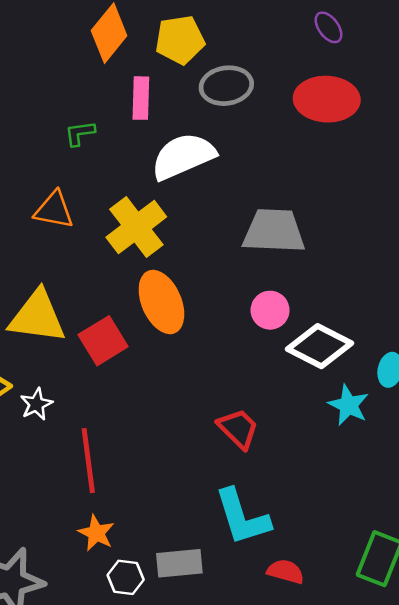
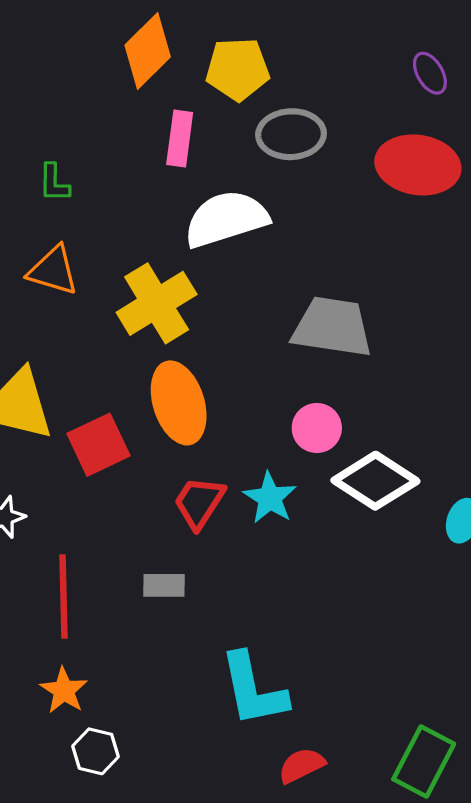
green L-shape: (80, 133) -> (54, 183), moved, turned -88
cyan star: (349, 405) -> (270, 498), moved
red trapezoid: (238, 429) -> (199, 502), moved, turned -108
gray rectangle: (179, 563) -> (164, 585), moved, size x0.7
red semicircle: (286, 572) -> (301, 765), turned -48

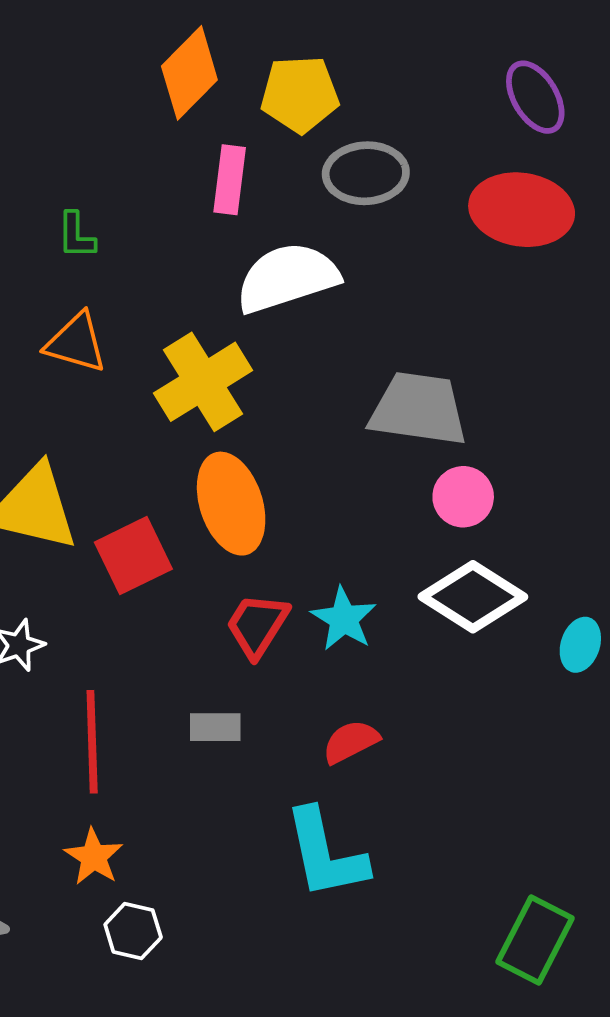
purple ellipse: (430, 73) -> (535, 97), size x1.4
pink circle: (317, 428) -> (463, 497), moved
red semicircle: (301, 765) -> (351, 742), moved

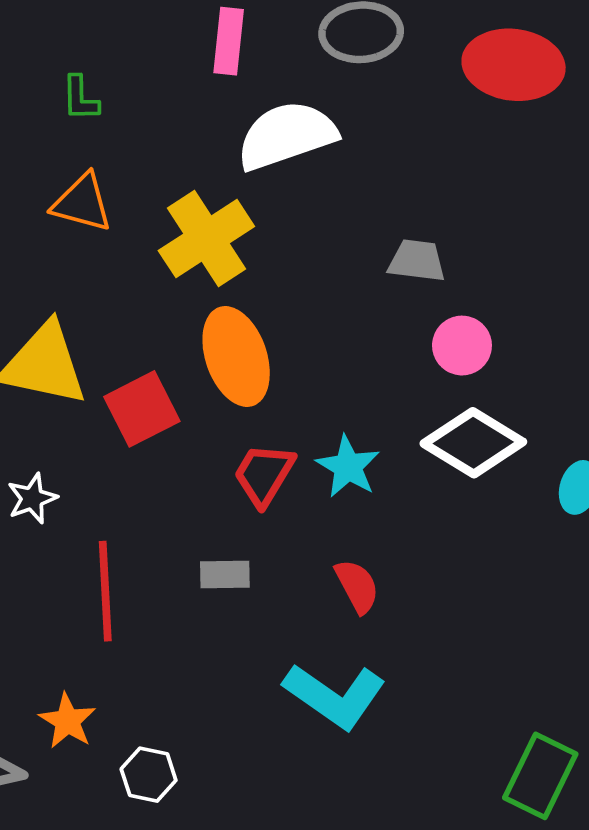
gray trapezoid: (418, 409) -> (417, 261), size x0.6
red semicircle: (351, 742) -> (357, 586), turned 90
cyan L-shape: (326, 854) -> (335, 696), turned -42
orange star: (94, 857) -> (67, 721), moved

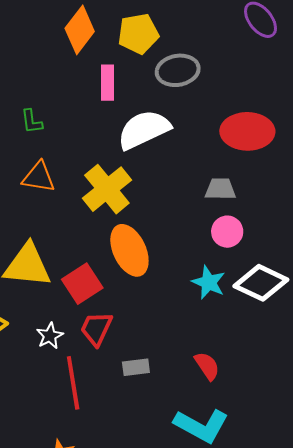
red ellipse: (514, 65) -> (247, 131), moved
pink circle: (462, 346) -> (227, 232), moved
cyan star: (348, 467) -> (209, 282), moved
red trapezoid: (264, 474) -> (96, 329), moved
white star: (32, 498) -> (50, 336), moved

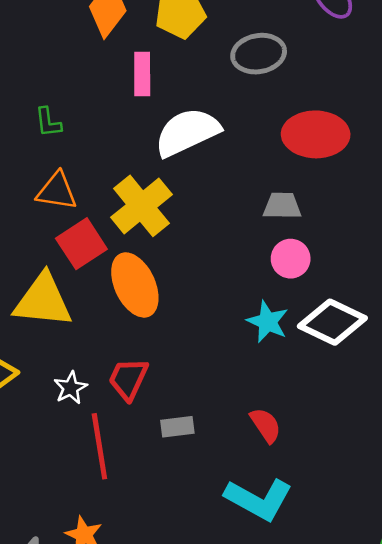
gray ellipse: (178, 70) -> (259, 54), moved
orange ellipse: (129, 250) -> (135, 285), moved
red square: (82, 284) -> (81, 244), moved

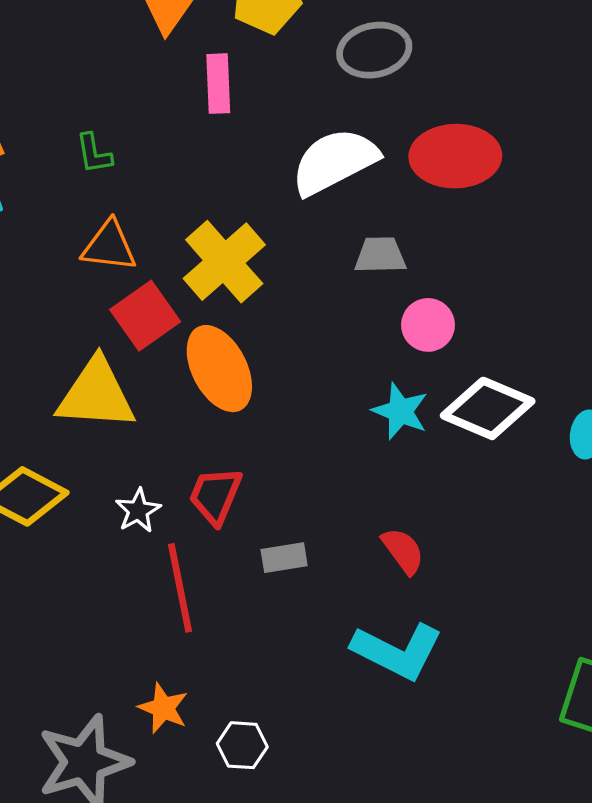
white semicircle: (187, 132) -> (335, 161), moved
gray trapezoid: (282, 206) -> (380, 255), moved

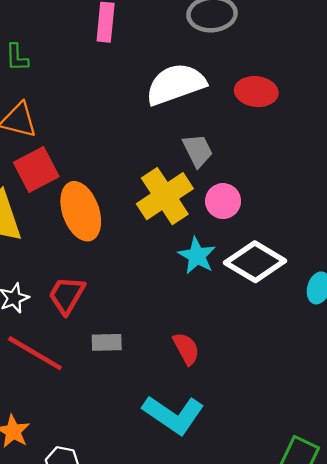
red ellipse: (455, 156) -> (256, 92), size x0.7
gray trapezoid: (380, 255) -> (198, 150), turned 57
yellow cross: (224, 262) -> (165, 196), moved
red line: (180, 588) -> (35, 353), turned -56

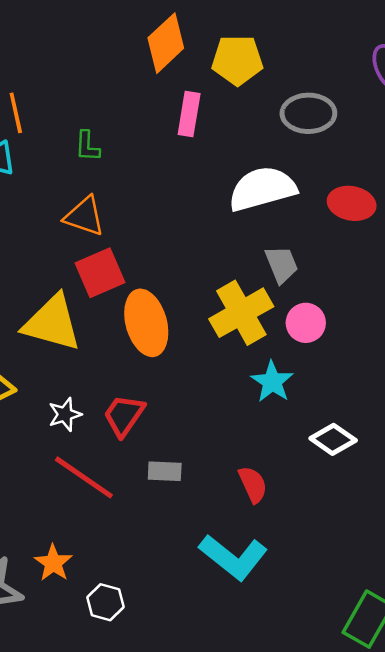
white diamond: (255, 262) -> (333, 439), moved, size x0.7

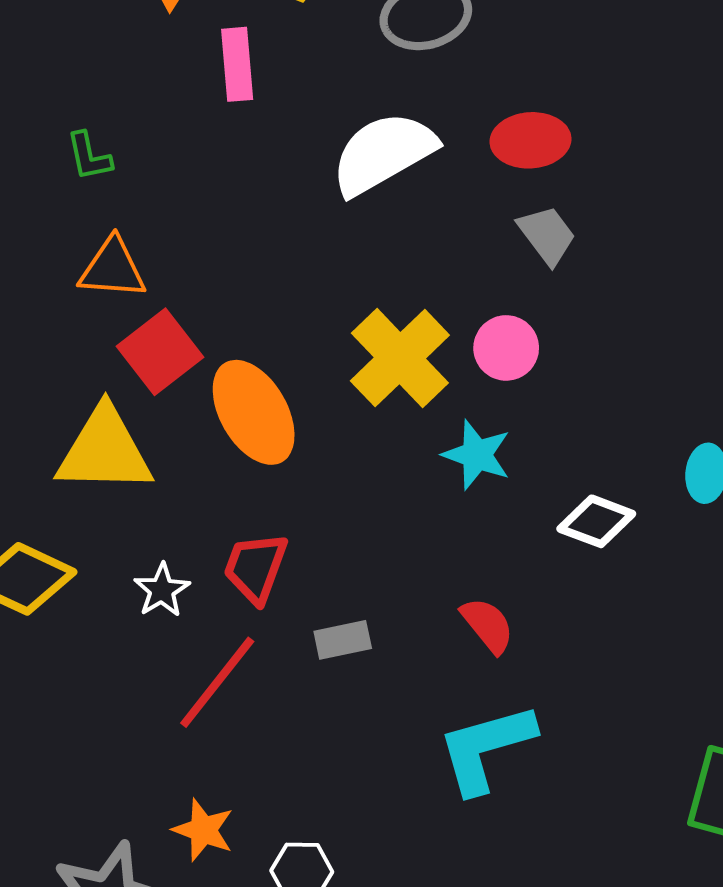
gray trapezoid: (281, 264) -> (547, 235), moved
red line: (84, 477) -> (217, 682), turned -72
cyan L-shape: (233, 557) -> (486, 748), turned 140

